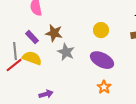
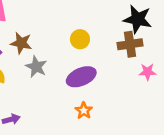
purple ellipse: (102, 60) -> (81, 77), turned -50

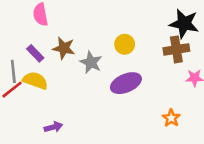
gray star: (36, 67) -> (91, 62), moved
orange star: (84, 111) -> (171, 118), moved

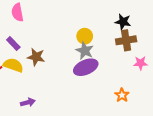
black star: (184, 24) -> (123, 22), moved, size x0.7
brown star: (64, 48) -> (36, 57), moved
gray star: (91, 62) -> (85, 51), moved

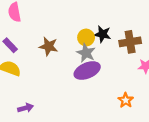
black star: (123, 22) -> (103, 34), moved
brown star: (36, 57) -> (49, 46), moved

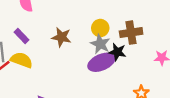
black star: (103, 34) -> (117, 52), moved
brown cross: (130, 42) -> (131, 33), moved

